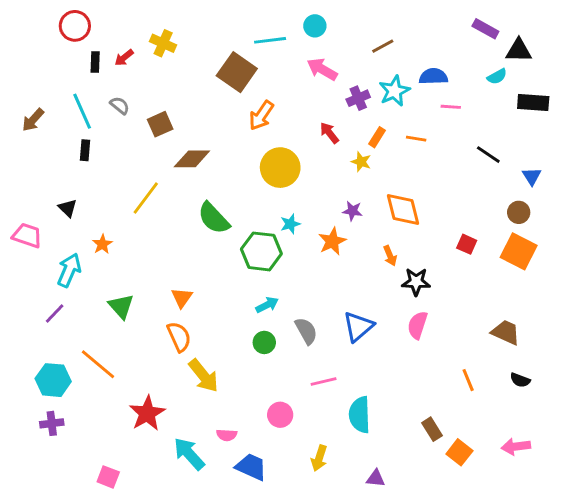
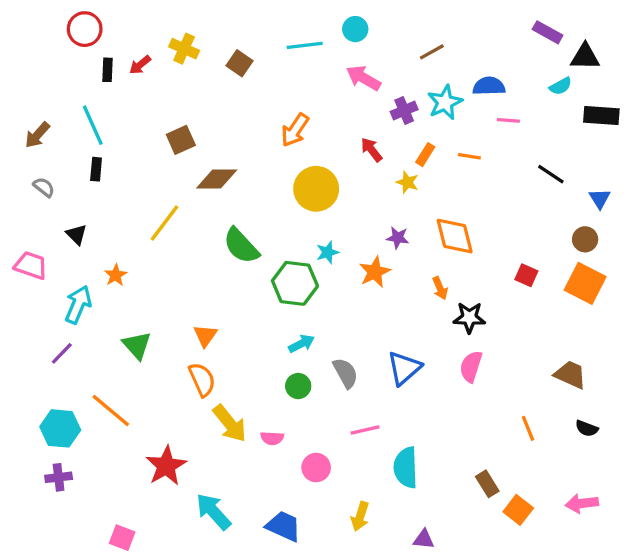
brown square: (237, 72) -> (240, 63), moved, size x0.6
gray semicircle: (120, 105) -> (44, 187), moved
pink semicircle: (227, 435) -> (272, 438), moved

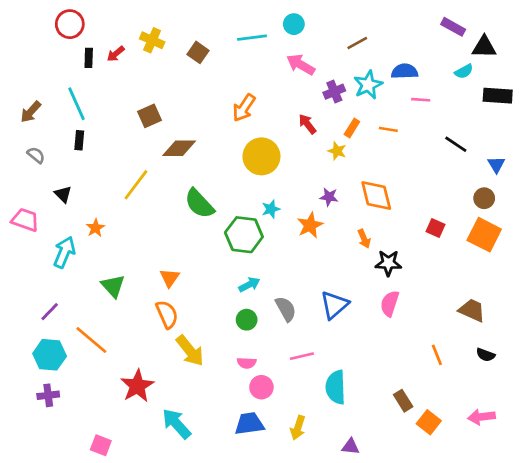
purple line: (62, 353) -> (50, 312), moved
pink semicircle: (272, 438) -> (247, 363), moved
blue trapezoid: (284, 526) -> (249, 424), moved, turned -32

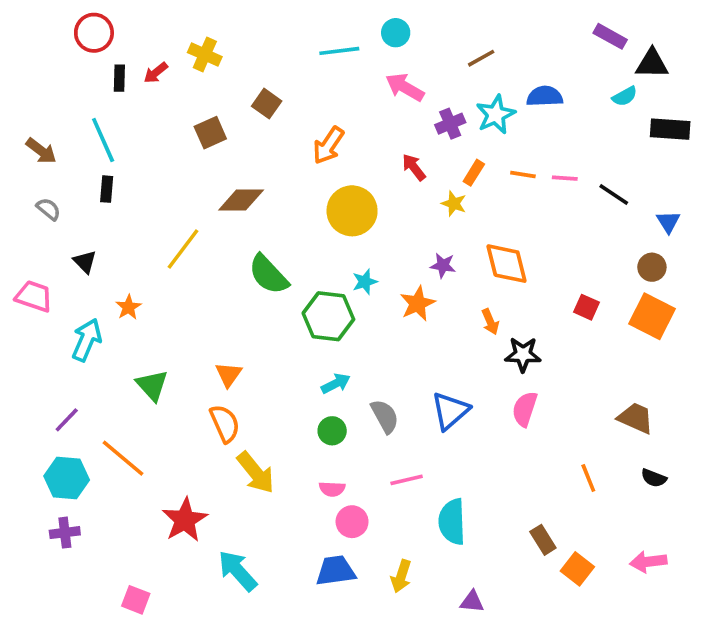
brown square: (198, 52) -> (267, 104), moved
pink line: (421, 100) -> (565, 178), moved
brown arrow: (31, 112) -> (41, 151), turned -95
brown square: (149, 116) -> (210, 133), moved

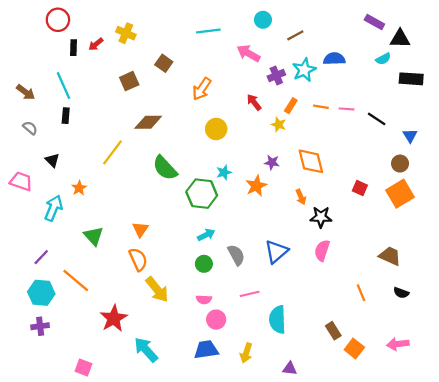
cyan circle: (396, 33) -> (263, 20), moved
yellow circle: (352, 211) -> (216, 129), size x0.7
orange square: (652, 316) -> (400, 194), turned 32

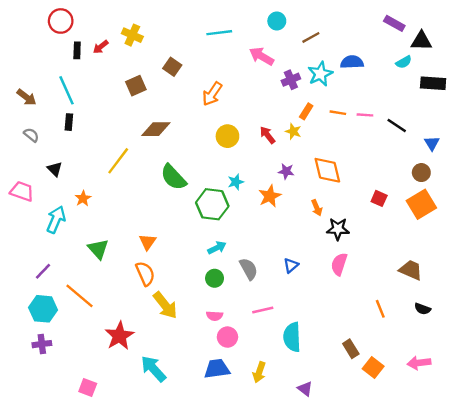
red arrow: (254, 102) -> (267, 135), moved
blue triangle: (276, 252) -> (291, 265), size x0.6
purple triangle: (290, 369) -> (305, 389), turned 32

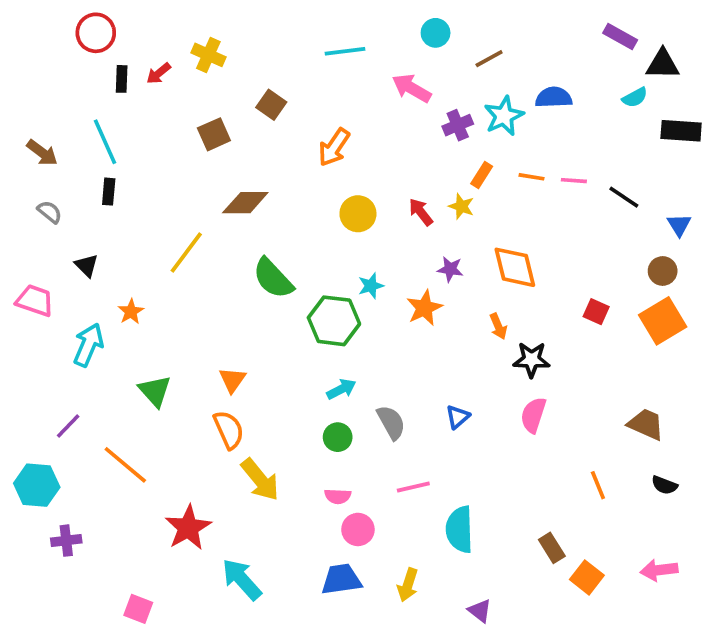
cyan hexagon: (43, 309) -> (37, 485), moved

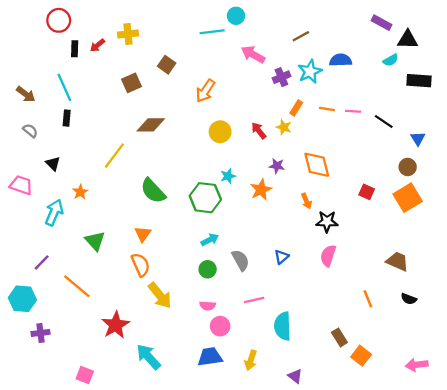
cyan circle: (436, 33) -> (236, 16), moved
yellow cross: (208, 55) -> (128, 34), turned -30
green semicircle: (273, 278) -> (153, 191), moved
pink arrow: (659, 570) -> (417, 365), moved

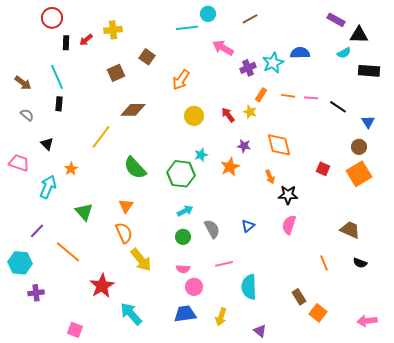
brown line: (301, 36) -> (250, 19), moved

